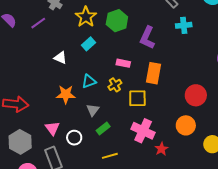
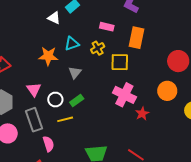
white triangle: (60, 58) -> (54, 18), moved
green rectangle: (103, 129) -> (77, 101), moved
yellow line: (110, 156) -> (65, 119), moved

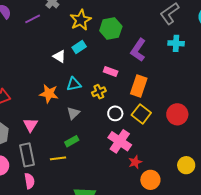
yellow square: (120, 62) -> (141, 114), moved, turned 30
orange circle: (167, 91) -> (150, 180), moved
white circle: (55, 100) -> (115, 113), moved
pink semicircle: (48, 144) -> (29, 181), moved

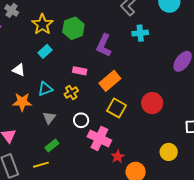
white triangle: (59, 56) -> (19, 70), moved
orange rectangle: (139, 86) -> (110, 81), turned 40
white circle: (115, 113) -> (81, 120), moved

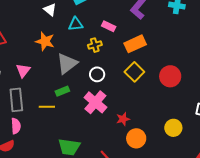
cyan triangle: (45, 89) -> (76, 24), moved
gray triangle: (49, 118) -> (67, 63), size x1.6
pink cross: (99, 138) -> (95, 102), moved

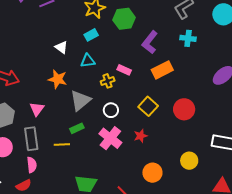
pink rectangle: (109, 26) -> (124, 70), moved
orange rectangle: (135, 44) -> (162, 70), moved
red star: (123, 119) -> (141, 136), moved

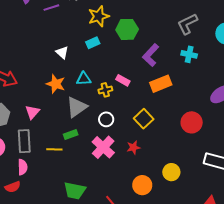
cyan triangle: (88, 61) -> (84, 79), moved
red circle: (184, 109) -> (192, 122), moved
yellow circle: (189, 161) -> (171, 172), moved

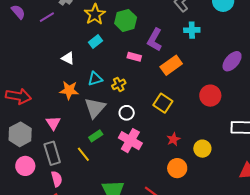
pink rectangle: (123, 80) -> (134, 57), moved
red star: (133, 148) -> (173, 139), moved
yellow line: (54, 149) -> (83, 154), turned 63

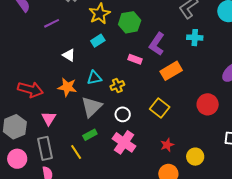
purple line: (47, 17) -> (52, 23), moved
red arrow: (18, 96) -> (30, 90), moved

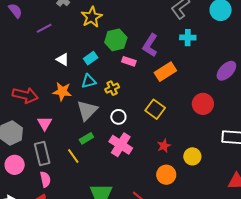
green hexagon: (130, 22) -> (116, 40), moved
cyan rectangle: (98, 41) -> (91, 58), moved

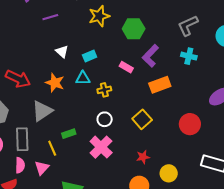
green hexagon: (116, 40) -> (134, 29), moved
gray triangle: (87, 110) -> (42, 111), moved
pink triangle: (45, 123) -> (42, 168), moved

